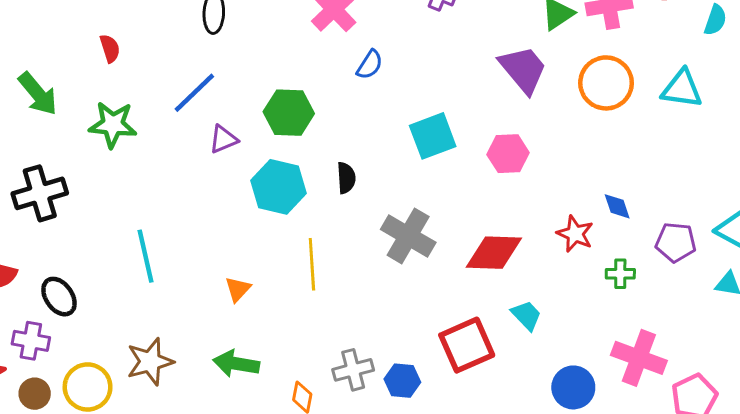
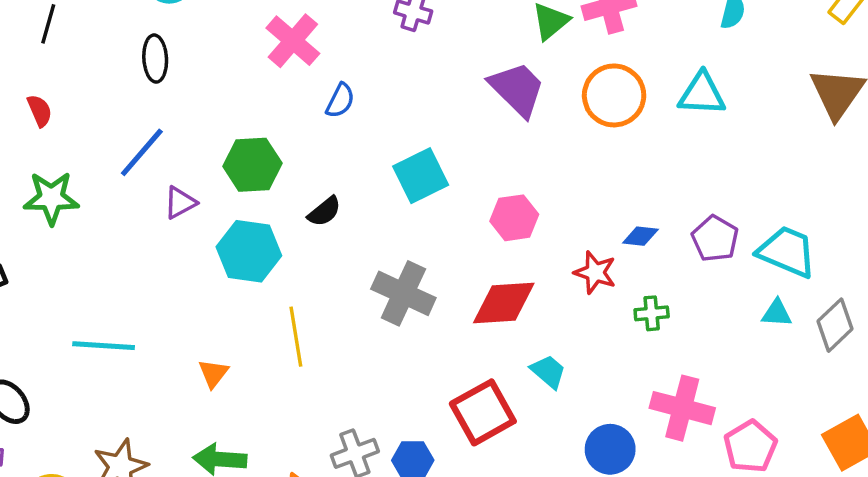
pink hexagon: (508, 154) -> (514, 218), moved
black semicircle: (346, 178) -> (324, 211), moved, turned 60
blue diamond: (617, 206) -> (640, 236), turned -60
purple pentagon: (676, 242) -> (715, 239), moved, turned 30
cyan line: (145, 256) -> (104, 346), turned -68

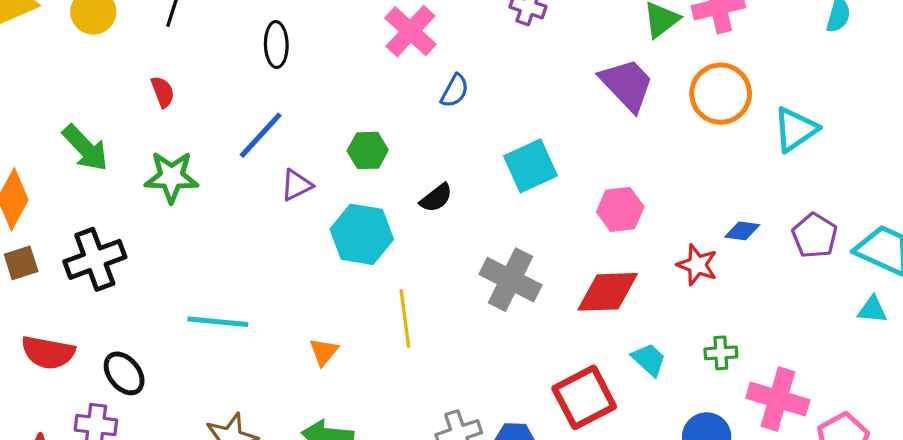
cyan triangle: (702, 94) -> (795, 129), moved, turned -39
green hexagon: (252, 165) -> (368, 150), size x0.7
green cross: (652, 313) -> (721, 353), moved

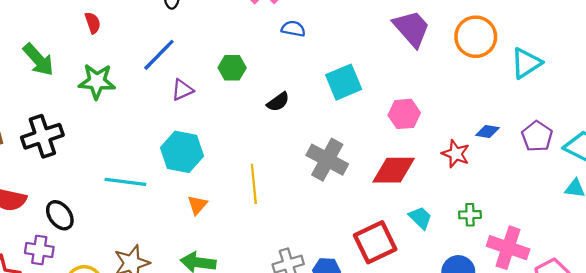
blue semicircle: (455, 91) -> (293, 29), turned -110
cyan hexagon: (362, 234) -> (182, 152), moved

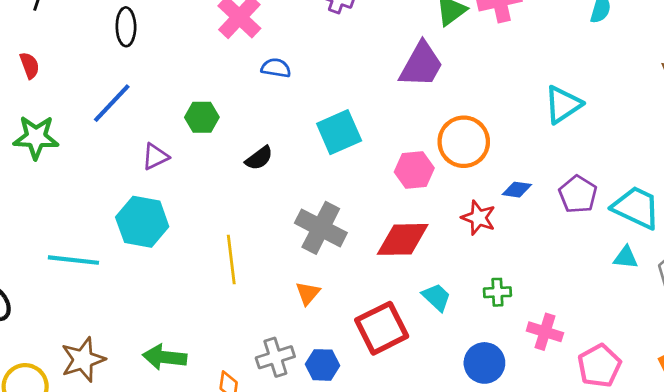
purple trapezoid: (412, 28) -> (421, 65), turned 72
orange circle: (476, 37) -> (464, 142), moved
purple triangle: (182, 90) -> (155, 157), moved
orange triangle: (197, 205) -> (308, 293), moved
pink cross: (508, 248) -> (545, 332), size x0.7

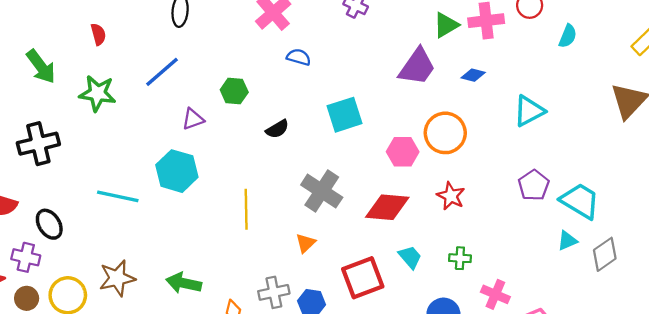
blue diamond: (517, 190) -> (473, 75), moved
cyan triangle: (626, 257) -> (567, 241), turned -35

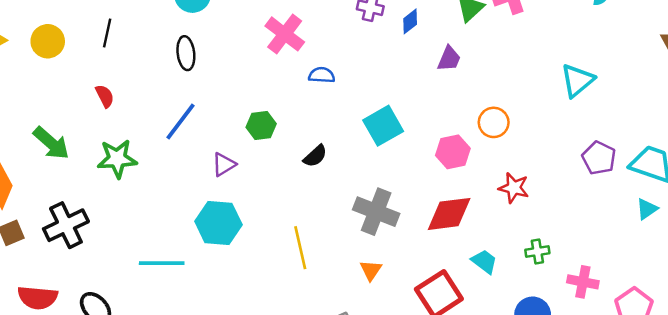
purple trapezoid: (417, 67) -> (449, 59), size x0.6
blue diamond: (473, 75) -> (410, 21), moved, turned -40
orange circle: (445, 133) -> (494, 122), size x0.7

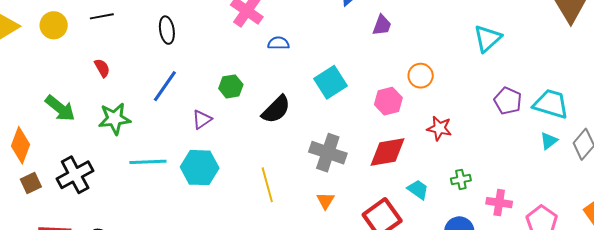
black line: (107, 33) -> (102, 16), turned 70
black semicircle: (315, 156) -> (276, 109), size x1.5
cyan line: (162, 263) -> (148, 162), moved

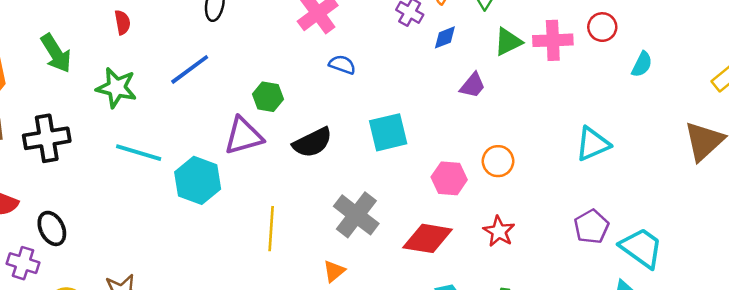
purple triangle: (202, 120) -> (243, 136), moved, size x1.6

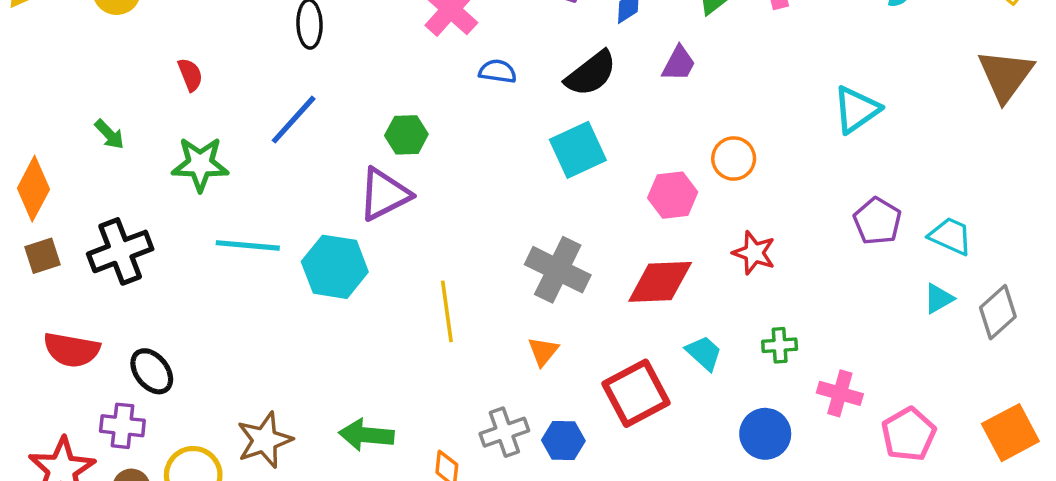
green arrow: (56, 53) -> (109, 134), size x0.6
black semicircle: (312, 142) -> (591, 73), moved
cyan trapezoid: (641, 248) -> (950, 236), size x0.7

